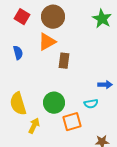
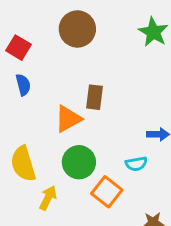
red square: (22, 17) -> (19, 48), moved
orange triangle: (47, 42) -> (68, 119), moved
orange square: (72, 122) -> (107, 192), turned -36

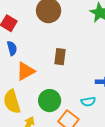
orange triangle: (68, 119) -> (26, 71), moved

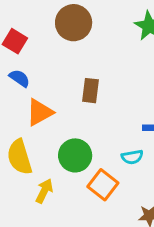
blue semicircle: (12, 48) -> (20, 78), turned -40

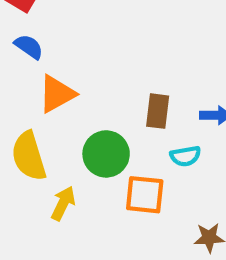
brown rectangle: (91, 91) -> (158, 111), moved
orange square: (103, 185) -> (145, 195), turned -32

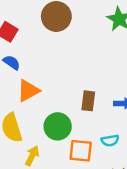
cyan semicircle: (185, 156) -> (110, 140), moved

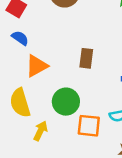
brown rectangle: (88, 101) -> (86, 58), moved

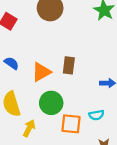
blue semicircle: (20, 38) -> (11, 63), moved
orange triangle: (37, 66) -> (41, 72), moved

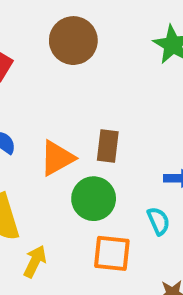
green circle: (51, 103) -> (94, 199), moved
cyan semicircle: (96, 115) -> (158, 221), moved, turned -104

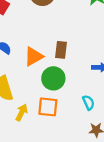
cyan semicircle: (158, 221) -> (88, 103), moved
orange square: (112, 253) -> (48, 107), moved

